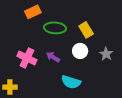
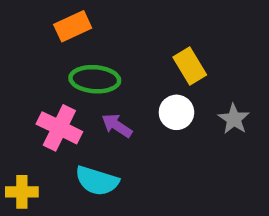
green ellipse: (55, 28) -> (95, 79), moved
cyan semicircle: (71, 82) -> (97, 181), moved

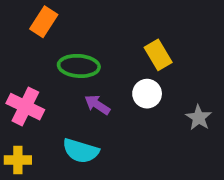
orange rectangle: (73, 26) -> (44, 22), moved, turned -32
gray star: (234, 119) -> (199, 118), moved
pink cross: (59, 128) -> (25, 107), moved

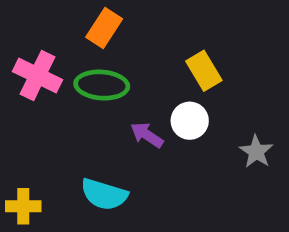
orange rectangle: (44, 22) -> (104, 28), moved
purple arrow: (97, 105) -> (147, 135), moved
pink cross: (25, 107) -> (38, 76), moved

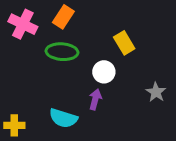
pink cross: (38, 76) -> (23, 24), moved
white circle: (190, 121) -> (104, 72), moved
purple arrow: (147, 135) -> (95, 99), moved, turned 72

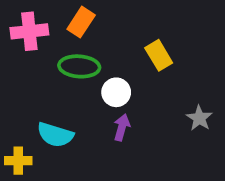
pink cross: (23, 24) -> (29, 31), turned -32
white circle: (104, 72) -> (116, 92), moved
cyan semicircle: (63, 118) -> (55, 135), moved

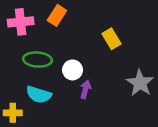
green ellipse: (79, 66) -> (37, 60), moved
white circle: (116, 92) -> (73, 70), moved
gray star: (199, 118) -> (140, 83), size x1.5

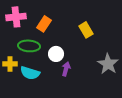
orange rectangle: (57, 15) -> (44, 24), moved
yellow cross: (13, 113) -> (10, 64), moved

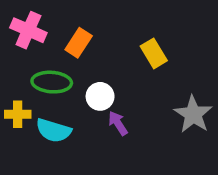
pink cross: (16, 17) -> (28, 30), turned 30
purple arrow: (66, 69) -> (118, 123), turned -48

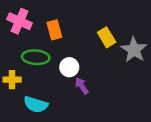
orange rectangle: (79, 43) -> (54, 30), turned -48
gray star: (193, 114) -> (134, 50), moved
cyan semicircle: (53, 130) -> (36, 105), moved

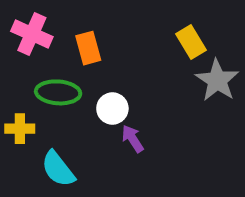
yellow rectangle: (107, 37) -> (191, 42), moved
cyan semicircle: (36, 105) -> (58, 169), turned 35

